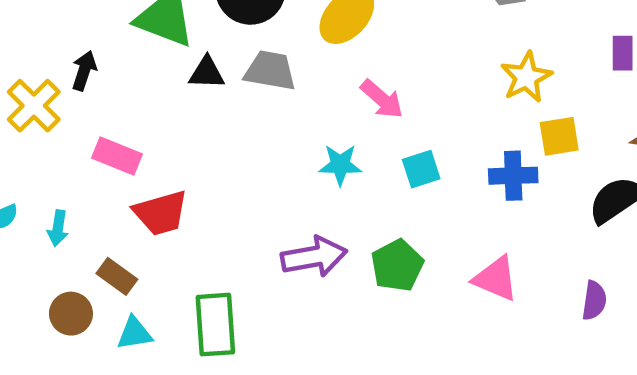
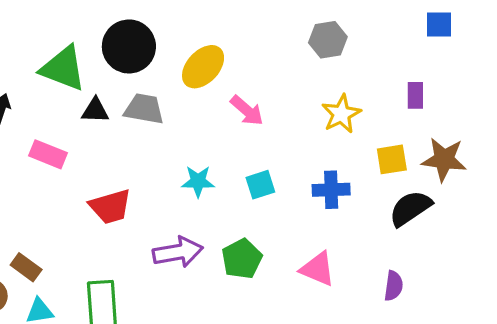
pink arrow: (382, 99) -> (247, 111), moved
yellow square: (559, 136) -> (392, 159), moved
pink rectangle: (117, 156) -> (48, 154), moved
red trapezoid: (161, 213) -> (110, 207), moved

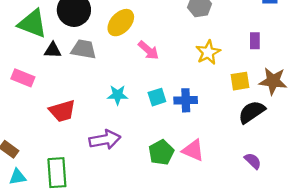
blue cross: (331, 190) -> (186, 100), moved
green pentagon: (242, 259) -> (161, 152), moved
purple semicircle: (394, 286) -> (253, 161), moved, turned -54

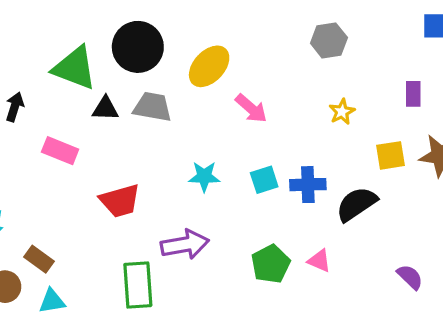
yellow star: (208, 52) -> (342, 112), size x0.7
black semicircle: (252, 112) -> (356, 204), moved
pink triangle: (193, 150) -> (319, 261), size x0.7
green rectangle: (57, 173) -> (138, 285), moved

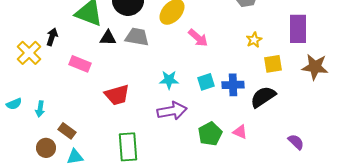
purple rectangle: (413, 94) -> (298, 29), size x1.8
yellow square: (390, 155) -> (273, 64), moved
purple arrow: (185, 245) -> (172, 111), moved

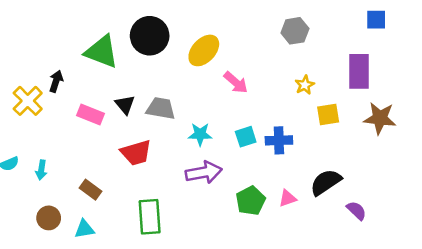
gray trapezoid: (137, 37) -> (161, 108), moved
black triangle: (108, 38) -> (125, 105), moved, turned 48
black semicircle: (263, 97) -> (326, 182), moved
brown rectangle: (67, 131) -> (91, 190), moved
pink triangle: (240, 132) -> (288, 198), turned -42

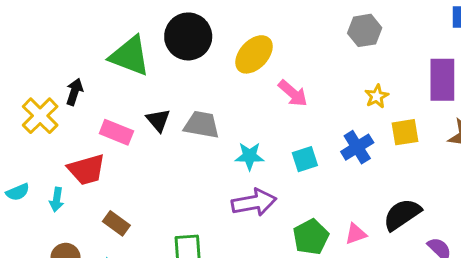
blue cross: (279, 140) -> (357, 147), moved, turned -30
red trapezoid: (136, 153) -> (86, 170), moved

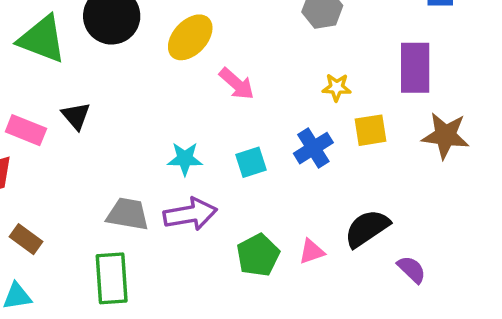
yellow star: (377, 96) -> (337, 87), turned 30
gray trapezoid: (202, 125) -> (128, 214), moved

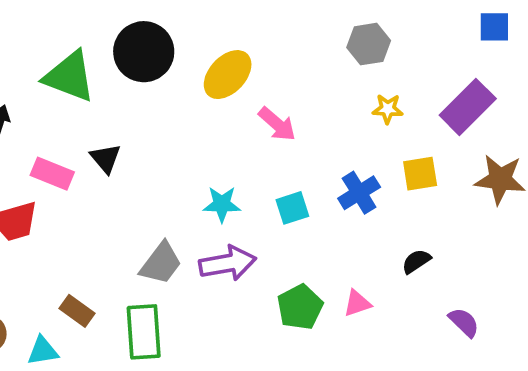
purple rectangle: (415, 68) -> (468, 107), turned 45
yellow star: (337, 87) -> (388, 109), moved
gray trapezoid: (128, 214) -> (161, 263), turned 117
black semicircle: (367, 228) -> (416, 261), moved, size x0.6
brown rectangle: (26, 239) -> (77, 311), moved

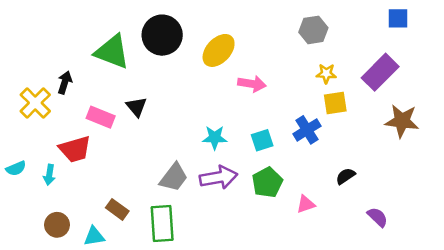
pink arrow: (277, 124) -> (252, 84), turned -32
yellow square: (420, 174) -> (335, 103), moved
green pentagon: (300, 307) -> (267, 182), moved

